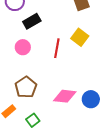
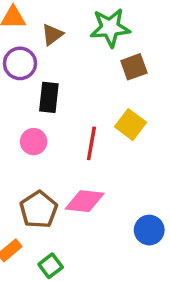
black rectangle: (32, 21) -> (49, 97), turned -54
pink diamond: (65, 96) -> (85, 201), moved

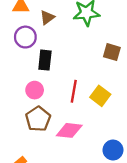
brown square: (134, 67) -> (112, 52), moved, turned 36
yellow square: (131, 125) -> (100, 96), moved
brown pentagon: (39, 210) -> (38, 119), moved

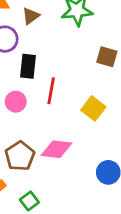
red line: (74, 91) -> (51, 91), moved
brown pentagon: (38, 119) -> (20, 156), moved

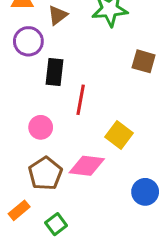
pink circle: (16, 102) -> (41, 127), moved
yellow square: (93, 108) -> (119, 135), moved

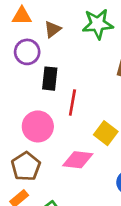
pink circle: (41, 127) -> (38, 126), size x1.5
brown pentagon: (45, 173) -> (26, 166), moved

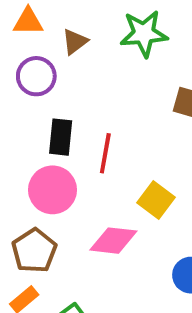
black rectangle: (50, 79) -> (61, 137), moved

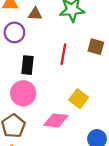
brown triangle: (75, 42) -> (35, 14), turned 40
red line: (105, 153) -> (63, 54), moved

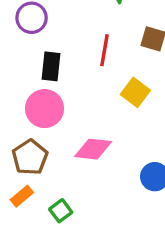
yellow square: (79, 99) -> (135, 92), moved

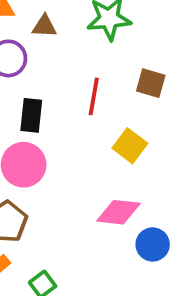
pink diamond: (93, 149) -> (118, 212), moved

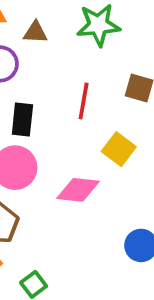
pink diamond: (118, 212) -> (78, 190), moved

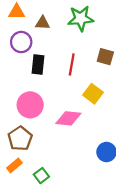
black rectangle: (22, 119) -> (38, 64), moved

